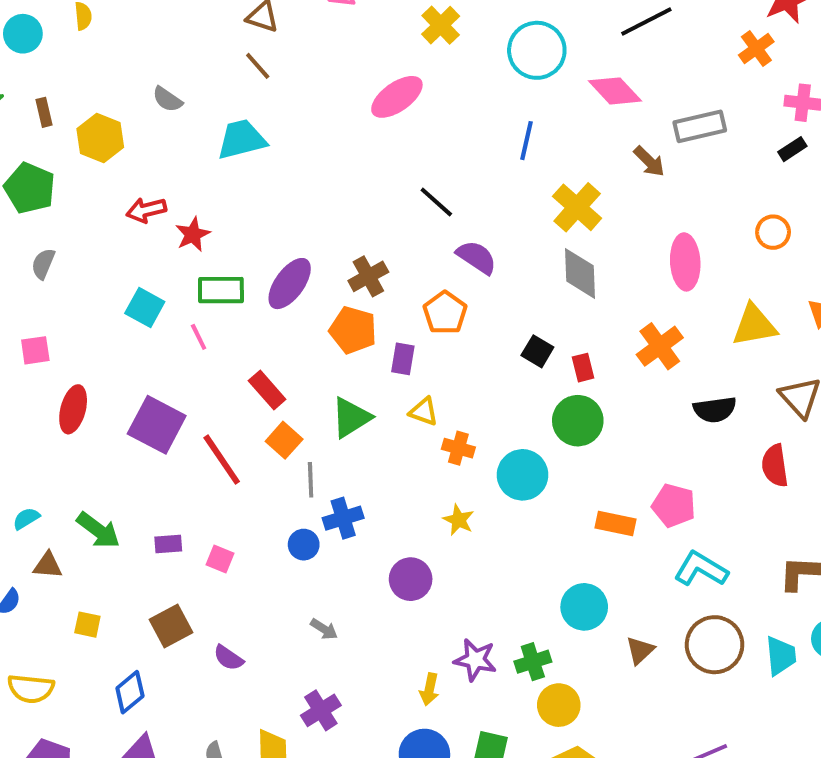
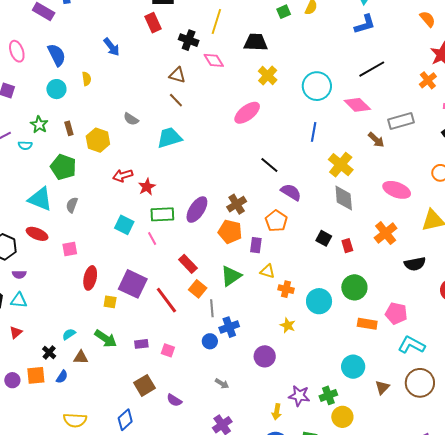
pink ellipse: (685, 262) -> (397, 190), turned -64
green circle: (578, 421) -> (354, 287), moved
yellow square: (87, 625) -> (110, 302), moved

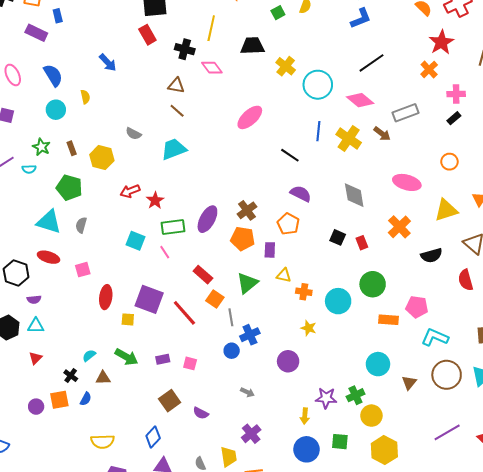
yellow cross: (268, 75) -> (286, 66), moved
black line: (269, 165) -> (290, 155), moved
yellow cross: (341, 165) -> (349, 139), moved

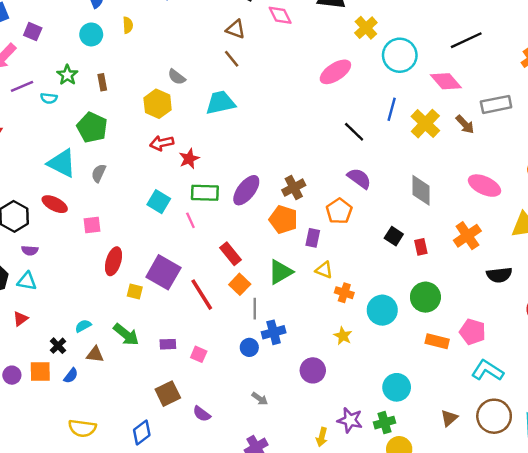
pink ellipse: (250, 117) -> (335, 72), moved
yellow hexagon: (102, 158) -> (158, 104), moved
cyan circle: (378, 364) -> (397, 387), moved

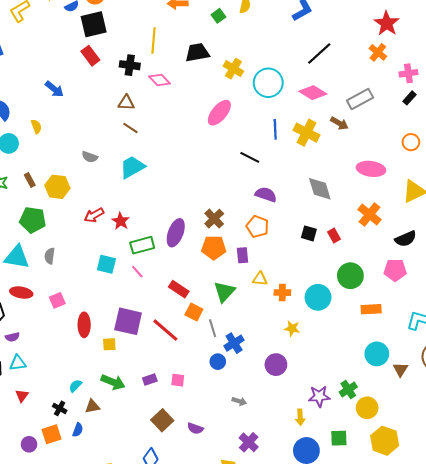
yellow hexagon: (158, 104) -> (57, 187), moved
pink pentagon: (473, 332) -> (395, 270), moved
cyan circle: (397, 387) -> (377, 354), moved

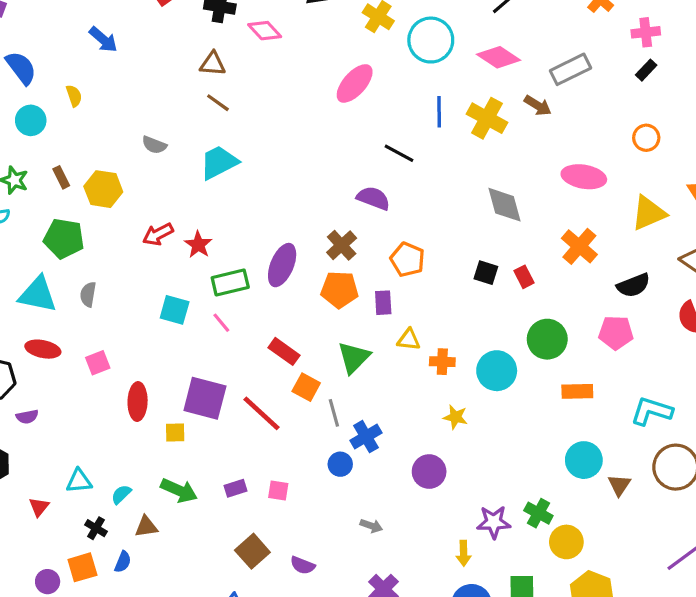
purple semicircle: (266, 195) -> (373, 198), moved
cyan triangle: (18, 363) -> (79, 481), moved
green cross: (348, 390) -> (538, 513), turned -30

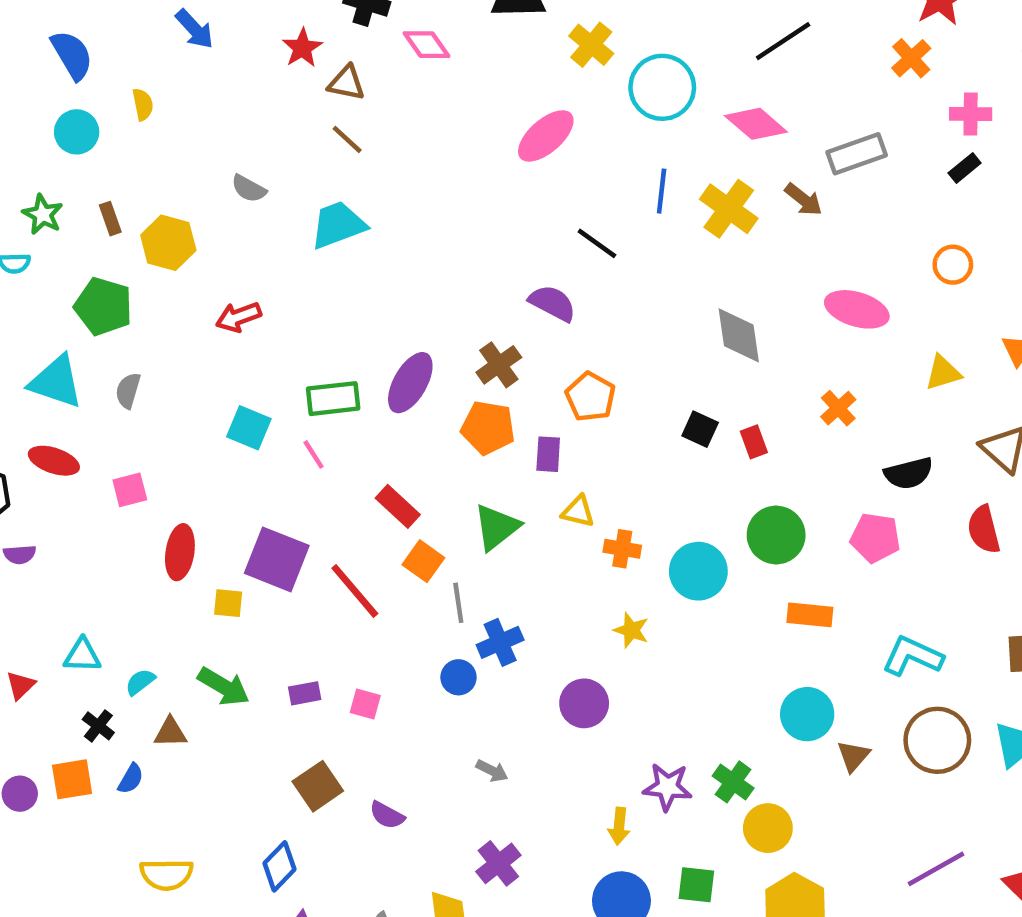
yellow triangle: (649, 213) -> (943, 373), size x0.7
red star: (198, 245) -> (302, 48), moved
orange cross: (579, 246) -> (838, 408), size x0.7

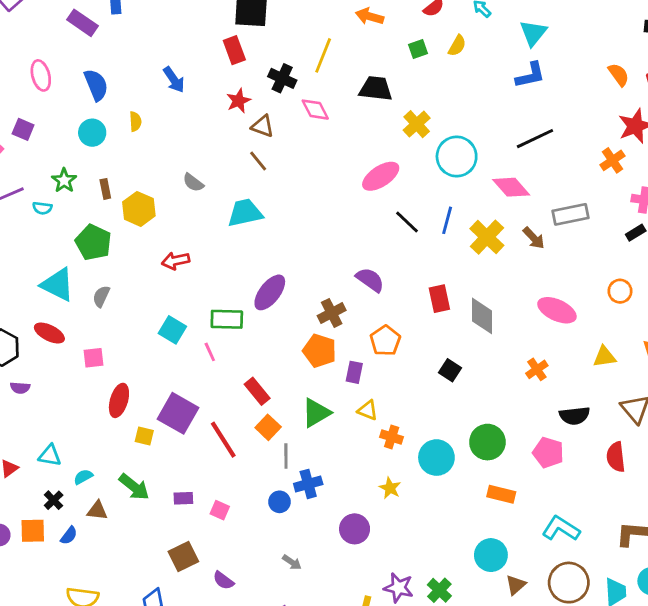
black line: (597, 243) -> (407, 222), moved
purple ellipse: (410, 383) -> (270, 292), moved
red rectangle: (754, 442) -> (439, 299), moved, size x1.4

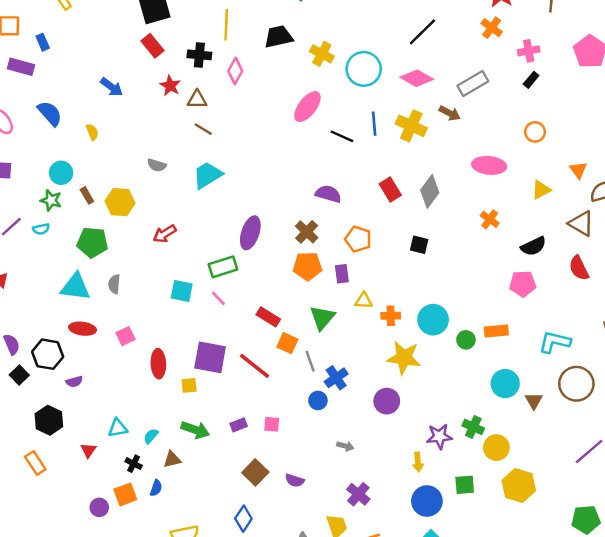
pink diamond: (315, 110) -> (235, 71), turned 75
cyan circle: (92, 133) -> (61, 173), moved
gray diamond: (482, 316) -> (430, 191), turned 56
green circle: (487, 442) -> (466, 340), moved, size x0.6
yellow star: (390, 488) -> (404, 358), size x1.8

